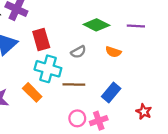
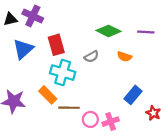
brown line: (74, 85) -> (69, 108), moved
blue rectangle: (111, 92) -> (133, 95), moved

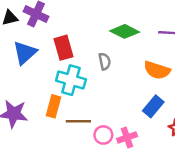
gray semicircle: (91, 57) -> (105, 61), turned -72
orange semicircle: (124, 57) -> (157, 70), moved, size x1.5
orange rectangle: (48, 95) -> (53, 106), turned 60

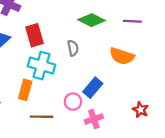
blue rectangle: (153, 106) -> (93, 88), moved
brown line: (78, 121) -> (42, 117), moved
pink circle: (103, 135) -> (73, 102), moved

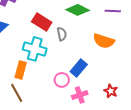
red rectangle: (35, 35) -> (42, 22), moved, turned -42
red star: (140, 110) -> (111, 91), moved
brown line: (42, 117) -> (17, 93), moved, turned 60

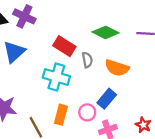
orange semicircle: (104, 41) -> (117, 68), moved
orange rectangle: (21, 70) -> (61, 115), moved

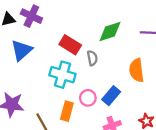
green diamond: (106, 32) -> (110, 32), turned -45
orange semicircle: (117, 68) -> (137, 70), moved, turned 65
pink circle: (87, 112) -> (88, 98), moved

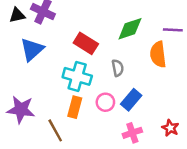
gray semicircle: (92, 58) -> (118, 68), moved
orange semicircle: (137, 70) -> (158, 54), moved
orange rectangle: (67, 111) -> (75, 107), moved

